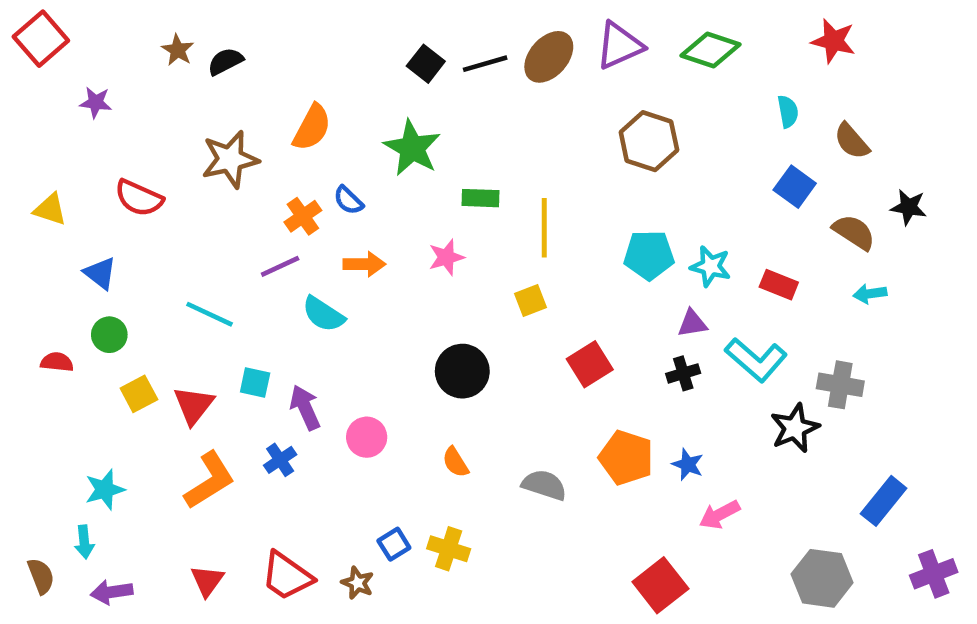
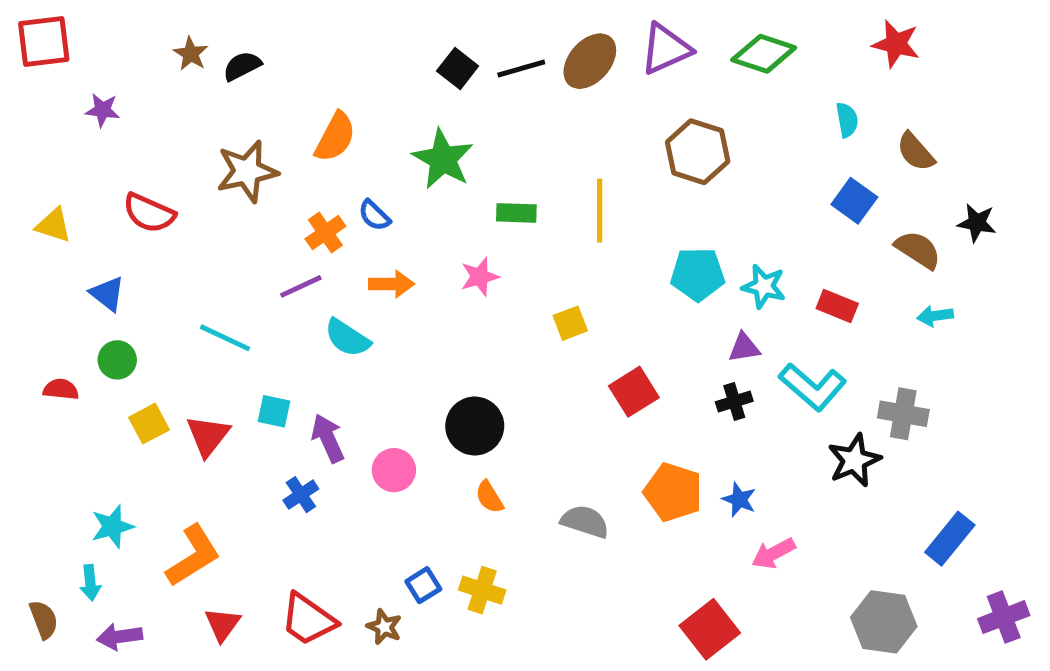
red square: (41, 39) -> (44, 42), turned 34
yellow line: (544, 228) -> (600, 211), moved
black circle: (462, 371) -> (475, 426), moved
orange L-shape: (209, 480) -> (193, 556), moved

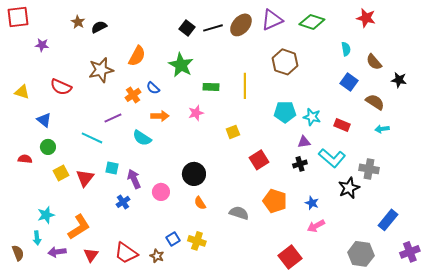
black star: (977, 223) -> (399, 80), moved
purple line: (301, 286) -> (113, 118), moved
blue star: (739, 499) -> (312, 203), moved
purple arrow: (120, 637) -> (57, 252), moved

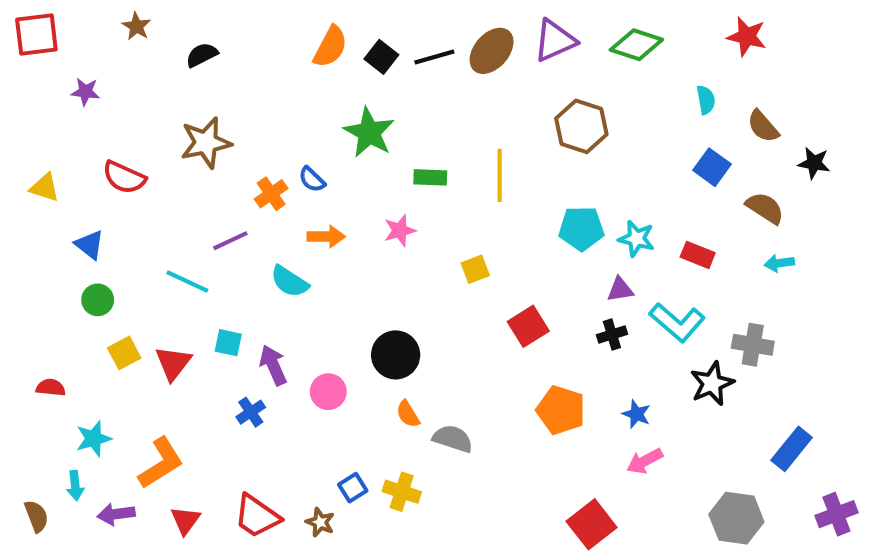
brown star: (78, 22) -> (136, 26), moved
orange semicircle: (137, 56) -> (330, 47), moved
red semicircle: (25, 159) -> (51, 388), moved
gray semicircle: (239, 213) -> (453, 439), moved

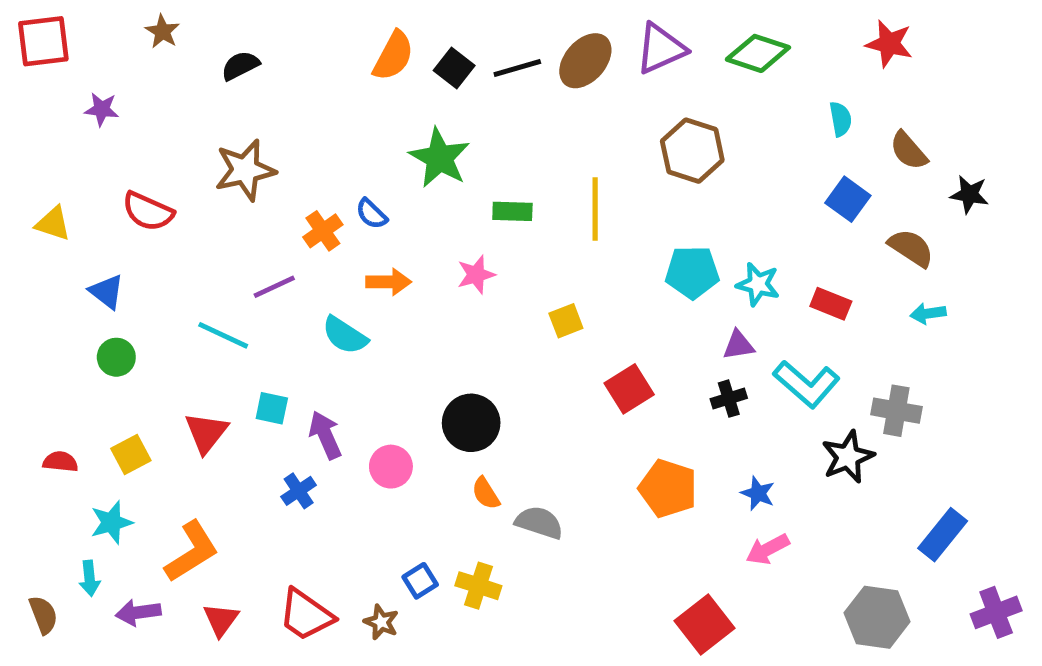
yellow square: (124, 353) -> (131, 454), moved

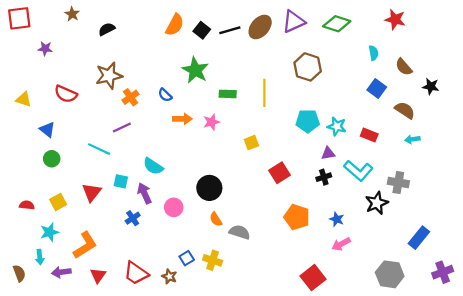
orange cross: (323, 231) -> (130, 97), moved
orange arrow: (388, 282) -> (182, 119), moved
cyan semicircle: (345, 335) -> (153, 166), moved

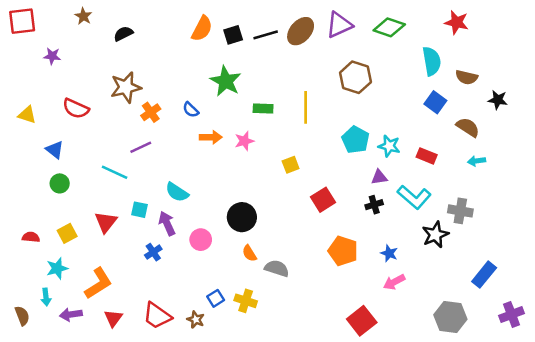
black square: (202, 30) -> (233, 35), turned 35
cyan semicircle: (373, 53) -> (432, 61), size x1.6
brown semicircle: (404, 67) -> (467, 77), turned -36
cyan pentagon: (308, 121) -> (355, 140), turned 30

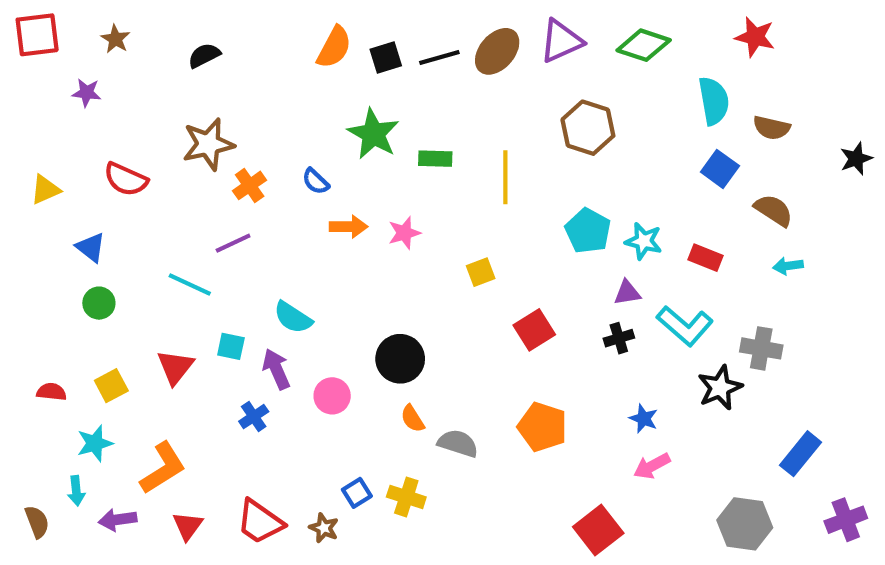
brown star: (83, 16) -> (115, 39), moved
black star: (498, 100) -> (856, 159), moved, turned -30
green rectangle: (263, 109) -> (435, 159), moved
yellow triangle: (27, 115) -> (45, 190), turned -42
orange pentagon: (343, 251) -> (543, 427), moved

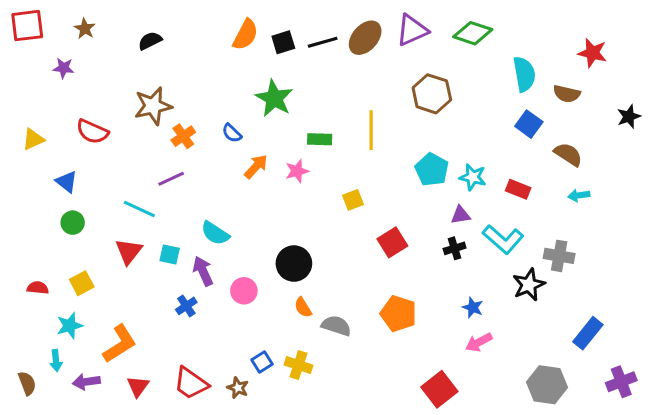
red star: (755, 37) -> (592, 53), moved
green rectangle: (435, 159) -> (320, 139), moved
orange arrow: (349, 227) -> (256, 167), turned -48
red triangle: (175, 367) -> (129, 251), moved

